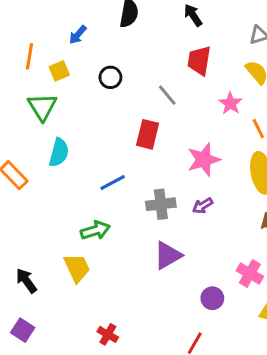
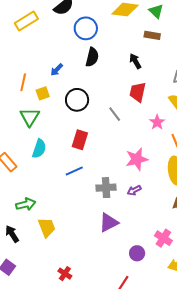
black circle: (110, 77) -> (77, 100), size x1.5
red rectangle: (148, 134) -> (80, 140), moved
green arrow: (95, 230) -> (26, 204), moved

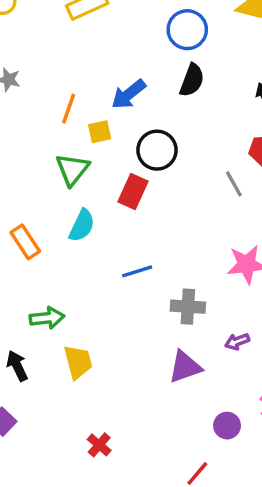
blue arrow: (57, 70) -> (129, 94), size x1.5
gray line: (115, 114) -> (234, 184), moved
red rectangle: (80, 140) -> (133, 191), moved
purple arrow: (134, 190) -> (237, 342), moved

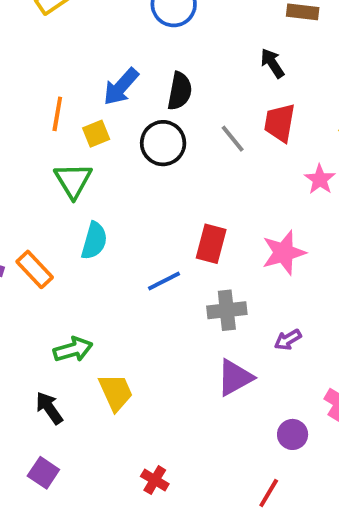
black semicircle: (192, 80) -> (180, 91), moved
gray line: (234, 184) -> (233, 139), moved
red rectangle: (133, 191) -> (211, 244), moved

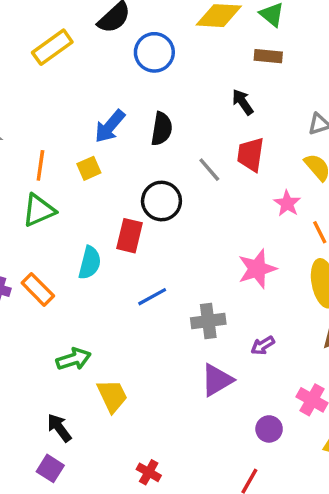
orange line: (57, 114) -> (40, 165), moved
black circle: (163, 143) -> (161, 201), moved
green triangle: (73, 180) -> (39, 210), moved, turned 39
red rectangle: (211, 244) -> (129, 236), moved
black arrow: (49, 408) -> (59, 428), moved

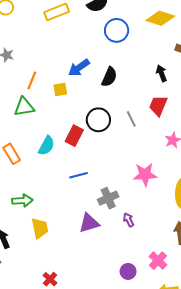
gray line: (209, 170) -> (131, 119), moved
gray cross: (208, 321) -> (108, 198), turned -30
purple arrow: (263, 346) -> (129, 220), moved, turned 80
purple triangle: (217, 380) -> (89, 223), moved

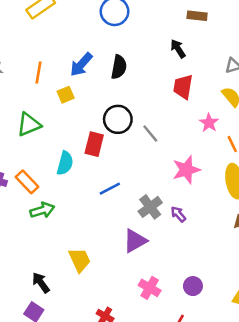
orange line: (32, 80) -> (38, 73), moved
gray line: (131, 119) -> (150, 134), moved
green arrow: (22, 201) -> (42, 210), moved
purple arrow: (129, 220) -> (178, 214), moved
pink cross: (158, 261) -> (150, 288), moved

